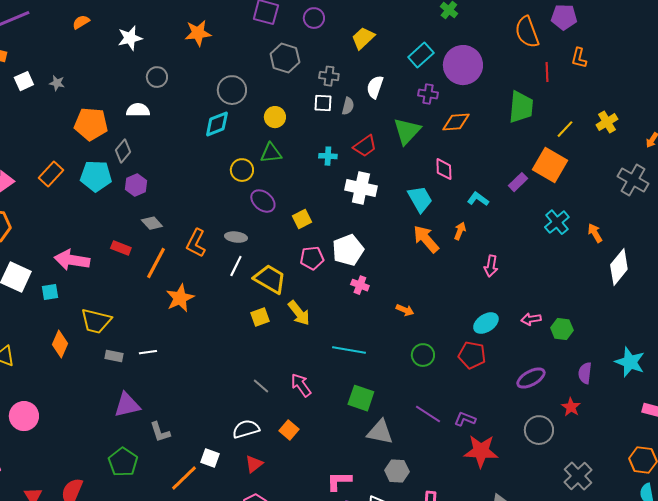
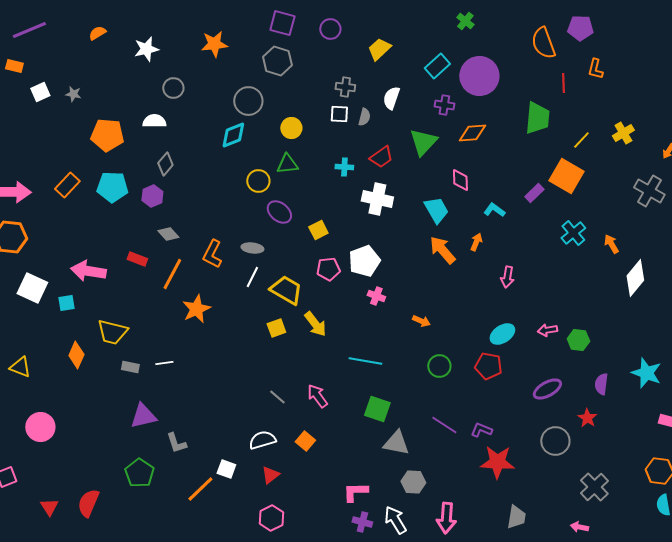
gray hexagon: (285, 58) -> (277, 61), moved
gray diamond: (123, 151) -> (165, 164), moved

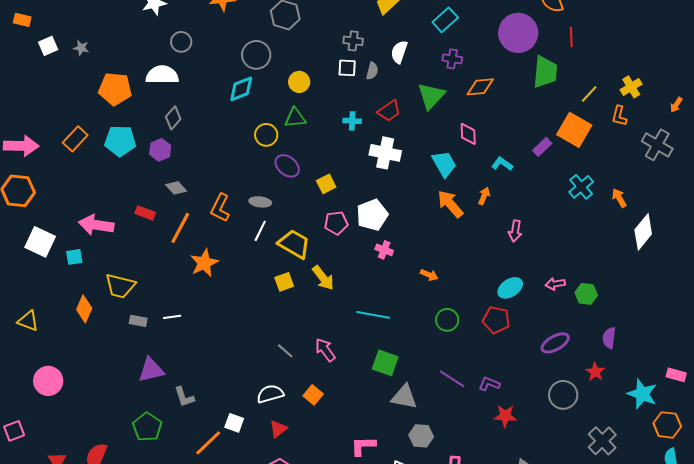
orange L-shape: (595, 69) -> (619, 116), moved
purple circle: (479, 76) -> (518, 33), moved
white semicircle: (154, 121) -> (162, 75), size x1.4
cyan star: (646, 373) -> (642, 394), moved
red star: (497, 462) -> (505, 416), size x0.7

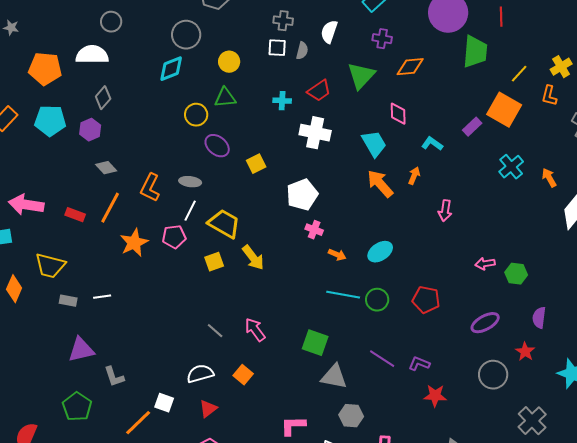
red rectangle: (145, 213) -> (75, 215), moved
pink pentagon: (336, 223) -> (174, 237), moved
orange arrow: (429, 275) -> (337, 255), moved
cyan ellipse: (510, 288) -> (380, 252), moved
cyan line: (373, 315) -> (343, 295), moved

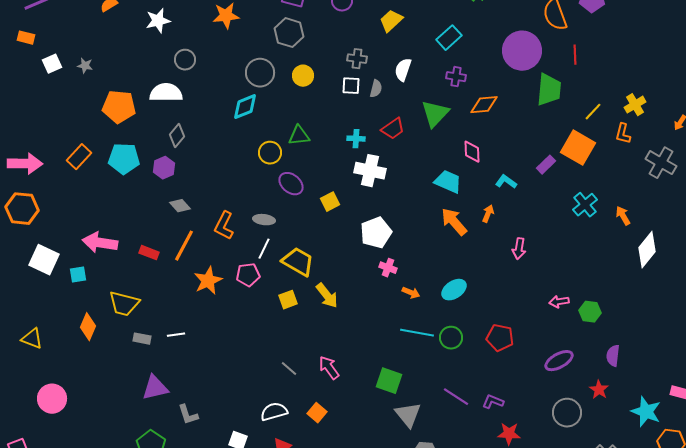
yellow circle: (229, 62) -> (303, 76), moved
white cross: (315, 133) -> (370, 171), moved
cyan trapezoid: (374, 144) -> (448, 182), turned -36
gray triangle: (334, 377) -> (408, 415), turned 40

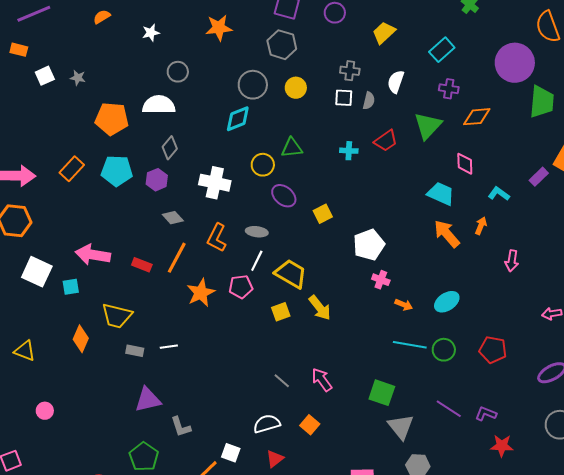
white star: (158, 21) -> (151, 33), size x0.7
white cross: (370, 171) -> (215, 183), moved
pink circle: (52, 399) -> (45, 411), size x0.6

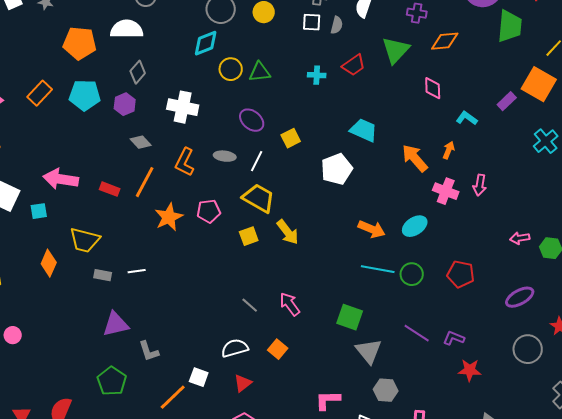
yellow circle: (263, 165) -> (231, 69), moved
cyan trapezoid: (441, 194) -> (364, 130), moved
white line: (257, 261) -> (257, 161), moved
pink cross: (381, 280) -> (446, 191), moved, size x1.4
orange arrow: (404, 305) -> (372, 229), size x1.5

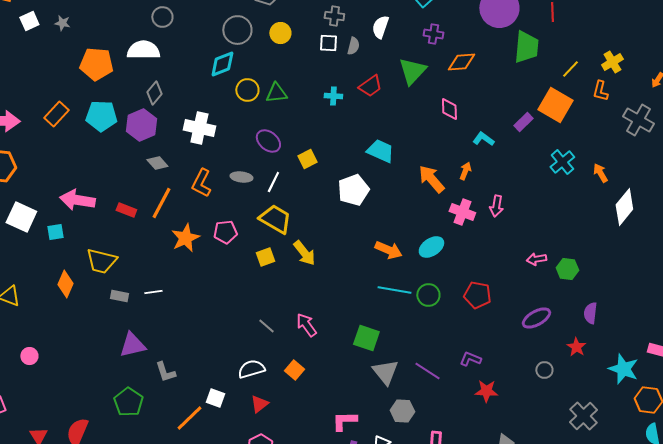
purple hexagon: (125, 104) -> (141, 125), size x1.4
purple line: (417, 333) -> (427, 371), moved
gray circle: (528, 349) -> (544, 370), size x0.6

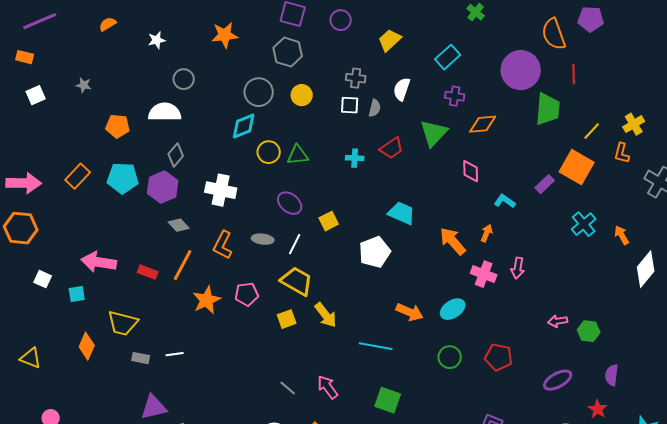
white square: (29, 21) -> (36, 95), moved
orange pentagon: (96, 64) -> (118, 126), size x0.7
white square: (21, 217) -> (43, 279), size x0.6
cyan line: (394, 290) -> (376, 346), moved

